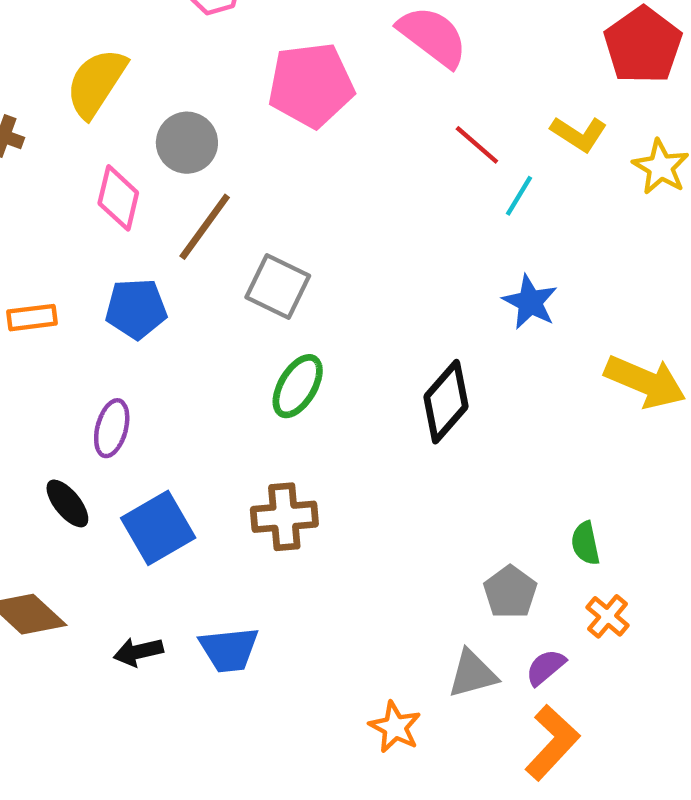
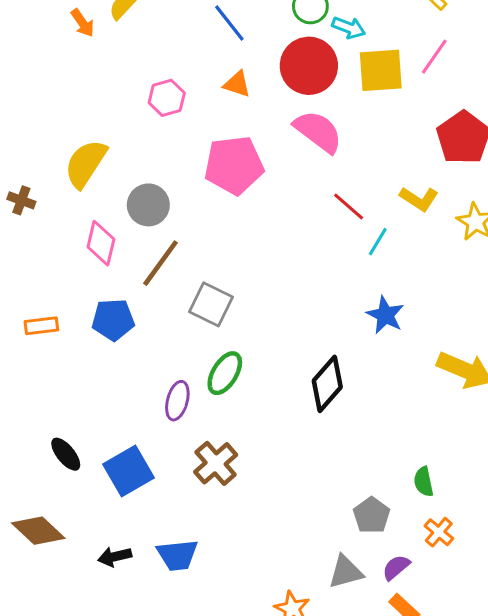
purple ellipse: (112, 428) -> (177, 401), moved
brown cross: (284, 517) -> (216, 463), turned -36

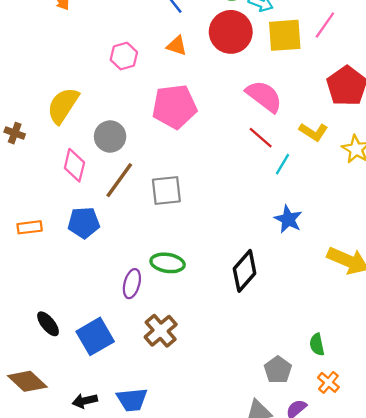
pink semicircle: (318, 132) -> (264, 96), moved
gray square: (211, 304) -> (166, 191), moved, turned -32
green ellipse: (225, 373) -> (168, 263), turned 68

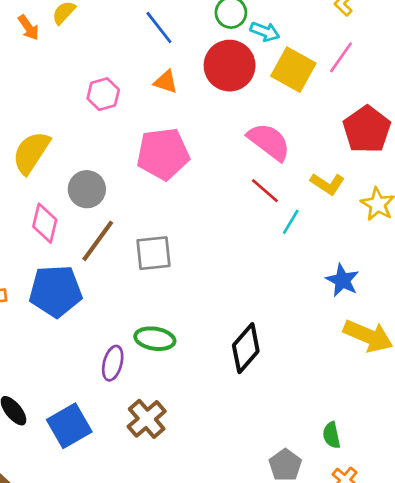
yellow square: (285, 35) -> (293, 70), turned 33
blue star: (288, 219) -> (342, 280), moved
blue pentagon: (84, 223) -> (56, 291), size x1.4

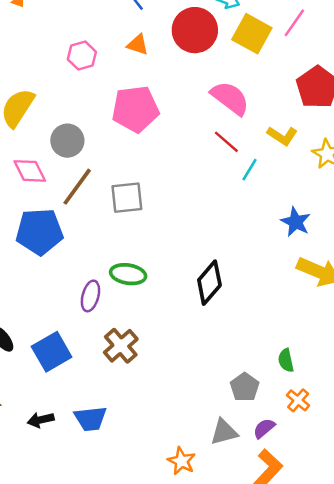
pink diamond: (45, 223) -> (30, 171), turned -40

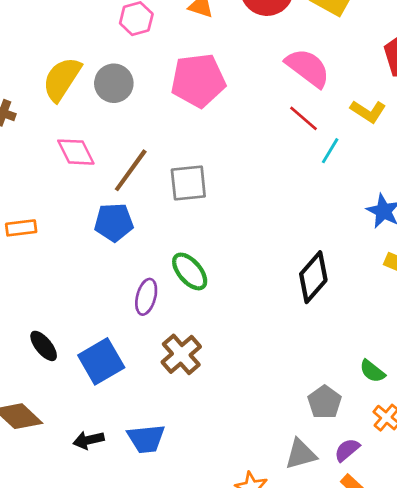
gray circle: (67, 141) -> (114, 83), moved
blue pentagon: (39, 232) -> (114, 222), moved, size x0.7
green ellipse: (128, 274) -> (190, 271), turned 40
black diamond: (209, 283) -> (313, 277), moved
green semicircle: (286, 360) -> (372, 371), turned -40

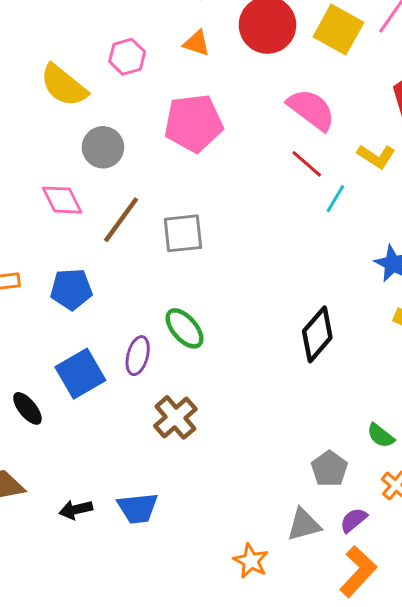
yellow semicircle: (62, 79) -> (64, 85), moved, turned -84
gray circle: (114, 83) -> (103, 147), moved
blue pentagon: (114, 222) -> (71, 289), moved
blue square: (101, 361) -> (80, 374), moved

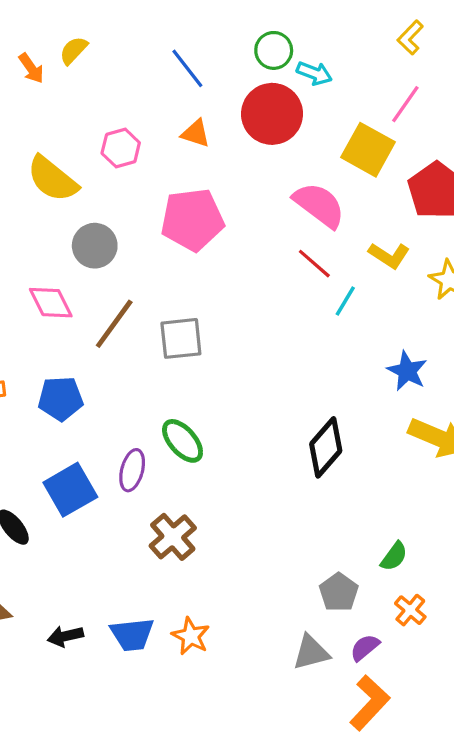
yellow square: (338, 30) -> (368, 150), moved
green semicircle: (381, 436) -> (394, 556), turned -92
orange star: (251, 561) -> (191, 636), moved

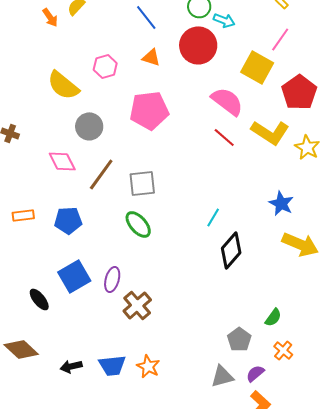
yellow L-shape: (389, 255) -> (270, 132), size x1.5
cyan line: (345, 301) -> (213, 217), moved
green ellipse: (183, 441) -> (138, 224), moved
purple ellipse: (132, 470) -> (112, 279), moved

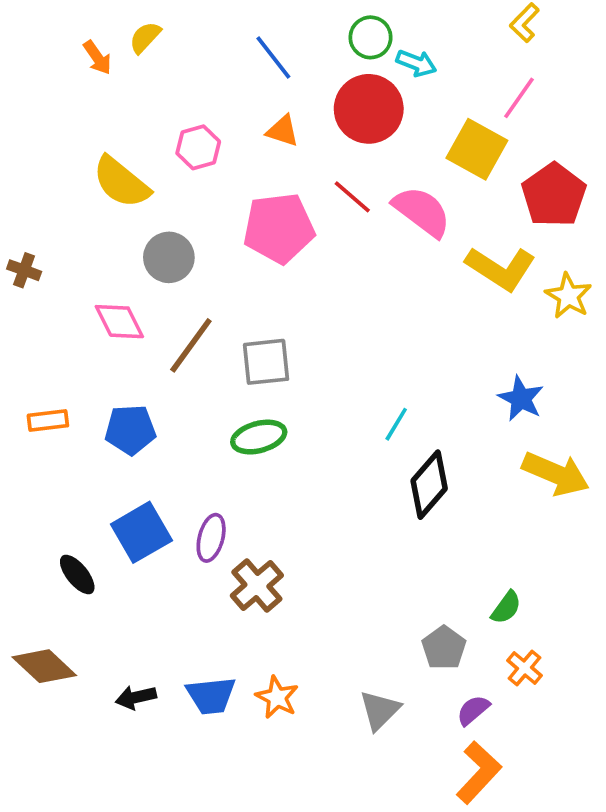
red line: (224, 137) -> (352, 197), moved
green ellipse: (138, 224) -> (259, 437), turned -64
gray triangle: (222, 376) -> (380, 710), moved, turned -30

